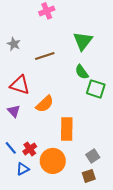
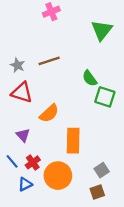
green triangle: (83, 41) -> (102, 30), moved
gray star: (14, 44) -> (17, 65), moved
purple triangle: (14, 111) -> (23, 135), moved

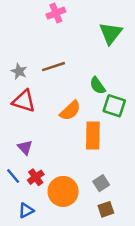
orange semicircle: (49, 113) -> (70, 111), moved
orange rectangle: (73, 141) -> (93, 136), moved
gray square: (102, 170) -> (101, 183), moved
blue triangle: (25, 184) -> (26, 211), moved

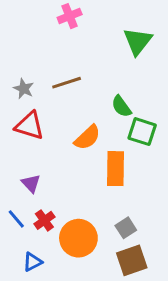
brown square: (106, 209) -> (132, 260), size x1.5

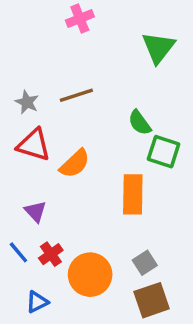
orange semicircle: (87, 137) -> (75, 164), moved

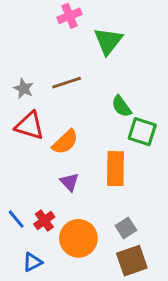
green triangle: (158, 48) -> (108, 41), moved
purple triangle: (35, 211) -> (70, 182), moved

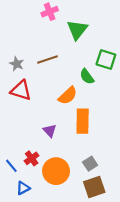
green square: (142, 132) -> (106, 60), moved
orange semicircle: (65, 142) -> (68, 96), moved
blue line: (16, 219) -> (11, 166), moved

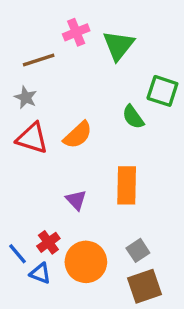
pink cross: (50, 12) -> (76, 32), moved
brown line: (48, 60) -> (39, 60), moved
orange semicircle: (68, 96) -> (78, 135), moved
blue triangle: (23, 188) -> (40, 273), moved, turned 48

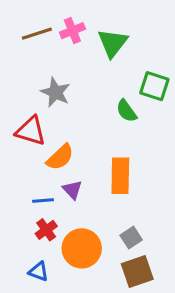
brown line: (39, 60) -> (37, 34), moved
gray star: (26, 97) -> (55, 92), moved, size x1.4
orange semicircle: (78, 135) -> (60, 157), moved
blue line: (18, 254) -> (43, 201), moved, turned -55
blue triangle: (40, 273) -> (38, 272), moved

